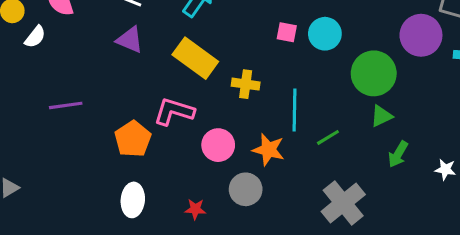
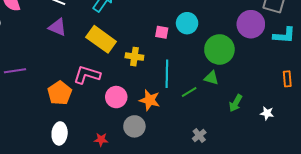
pink square: (287, 32) -> (162, 32), moved
green triangle: (381, 116) -> (211, 78), moved, turned 42
gray cross: (343, 203) -> (199, 135), size x0.5

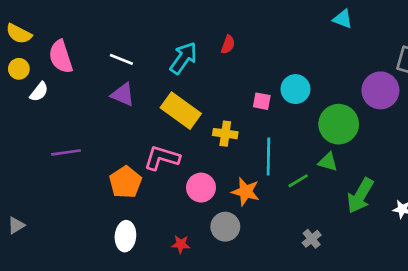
green arrow: (236, 103) -> (360, 196), size x1.5

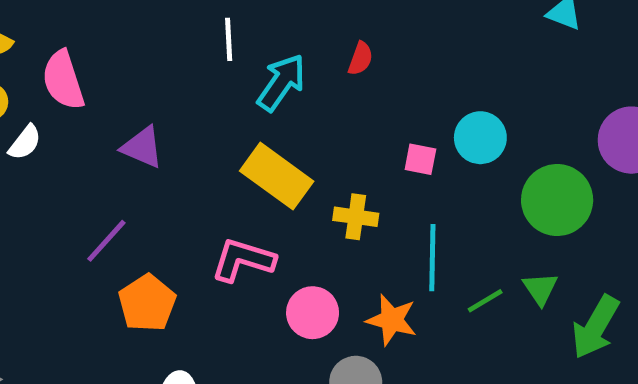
white line: (121, 59) -> (229, 39), moved, turned 65
purple triangle: (123, 94) -> (142, 147), moved
purple line: (66, 152) -> (106, 241), moved, turned -40
green triangle: (328, 162) -> (540, 289), moved, turned 40
orange pentagon: (125, 182) -> (147, 303), moved

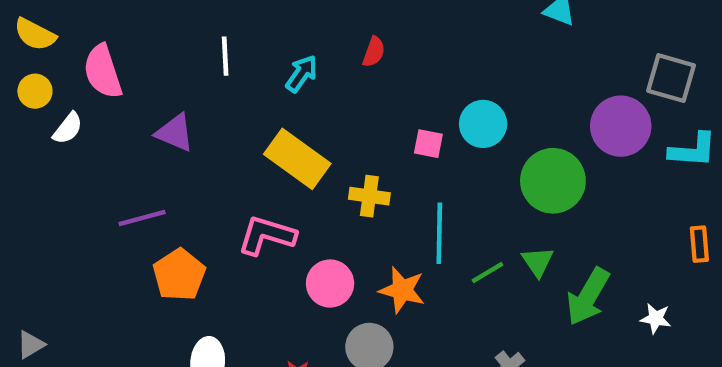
white line: (229, 39) -> (225, 56), moved
cyan arrow: (281, 83) -> (302, 74), size x0.7
purple line: (106, 241) -> (142, 218), turned 33

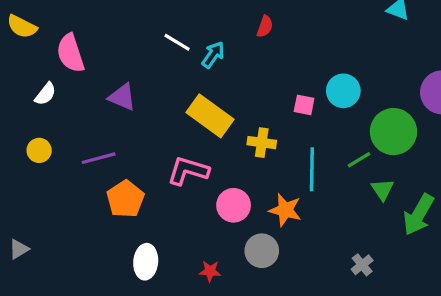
red semicircle: (374, 52) -> (265, 27), moved
white line: (225, 56) -> (177, 42), moved, turned -56
yellow circle: (35, 91) -> (39, 150), moved
green line: (487, 273) -> (359, 160), moved

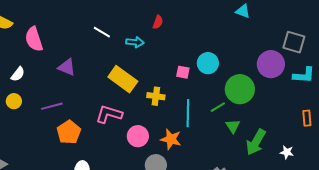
cyan arrow: (213, 55) -> (135, 42), moved, turned 60
white semicircle: (45, 94) -> (18, 74), moved

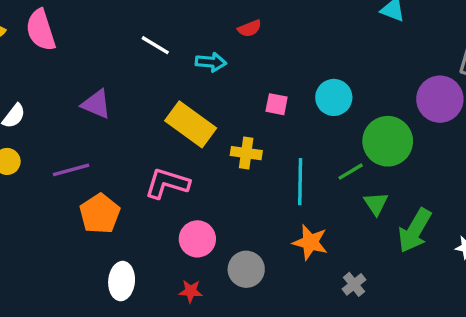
red semicircle: (158, 22) -> (250, 28), turned 48
pink semicircle: (34, 39) -> (41, 30), moved
pink square: (183, 72) -> (277, 104), moved
pink circle: (138, 136) -> (197, 239), moved
orange star: (171, 139) -> (310, 242), moved

